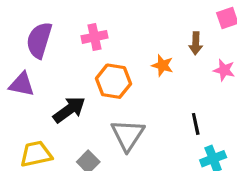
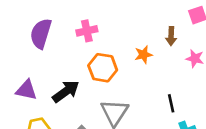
orange star: (162, 65) -> (143, 55), turned -30
purple triangle: (22, 84) -> (26, 90), moved

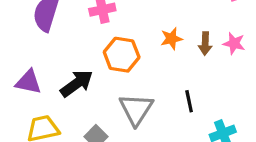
brown arrow: (171, 36) -> (205, 43), moved
black line: (171, 103) -> (189, 101), moved

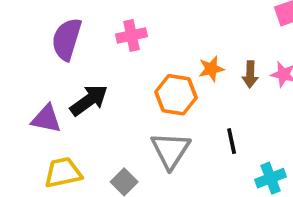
orange hexagon: (122, 55) -> (176, 95), moved
black arrow: (77, 84) -> (89, 100), moved

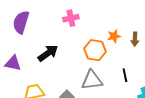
purple semicircle: (67, 39) -> (21, 22), moved
purple triangle: (46, 119) -> (13, 63), moved
gray triangle: (170, 150) -> (92, 80), turned 50

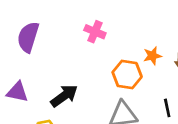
pink cross: (71, 18) -> (95, 32), turned 35
black arrow: (48, 53) -> (64, 96), moved

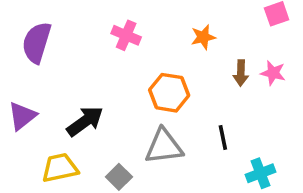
orange star: (152, 56) -> (203, 37), moved
purple triangle: (17, 92) -> (22, 116), turned -50

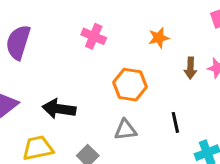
black arrow: (85, 121) -> (59, 109), turned -136
gray triangle: (164, 146) -> (125, 130), size x0.7

